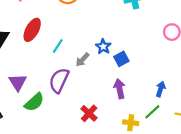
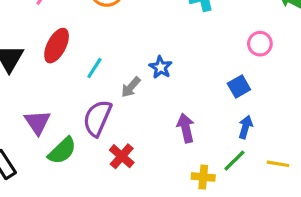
blue square: (121, 59) -> (239, 86), moved
red cross: (89, 113) -> (122, 156), moved

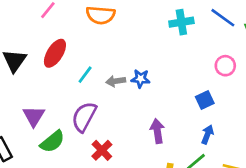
blue star: (161, 67) -> (141, 79), turned -30
gray arrow: (131, 87) -> (116, 81), moved, turned 36

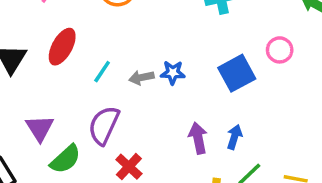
blue square: (205, 100) -> (237, 73), moved, size x1.5
blue arrow: (207, 134) -> (234, 137), moved

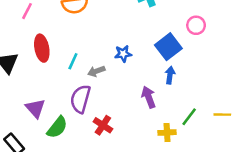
red ellipse: (62, 47) -> (42, 48), turned -30
gray arrow: (141, 78) -> (96, 71), moved
blue arrow: (234, 137) -> (170, 75), moved

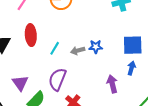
blue square: (168, 47) -> (133, 45), turned 30
gray arrow: (96, 71) -> (78, 51), moved

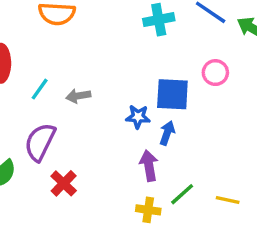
blue star: (96, 47) -> (138, 117), moved
purple arrow: (112, 84) -> (149, 166), moved

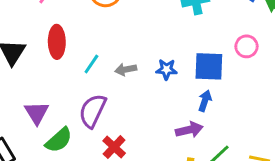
blue star: (138, 117) -> (166, 69), moved
purple arrow: (149, 166) -> (189, 130), turned 88

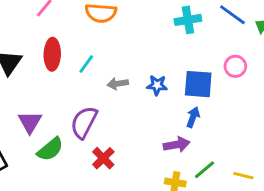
cyan line: (91, 64) -> (86, 64), moved

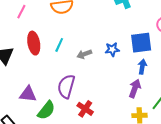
purple triangle: (30, 122) -> (28, 94), turned -42
purple arrow: (177, 145) -> (135, 88), turned -48

